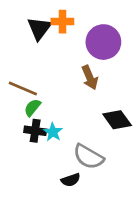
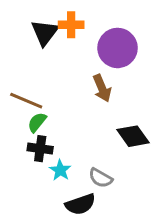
cyan star: (53, 132) -> (60, 170), moved
gray semicircle: (88, 157) -> (100, 178), size x0.7
black semicircle: (71, 180) -> (80, 204), size x1.4

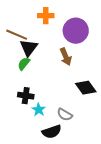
black triangle: (45, 32) -> (29, 48), moved
brown line: (26, 101) -> (17, 35), moved
green semicircle: (37, 122) -> (24, 64), moved

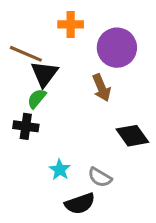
black cross: (26, 96) -> (26, 126), moved

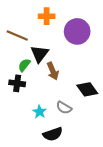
black triangle: (44, 74) -> (40, 54), moved
brown arrow: (101, 88) -> (53, 71), moved
gray semicircle: (100, 177) -> (64, 108), moved

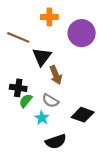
green semicircle: (24, 65) -> (26, 101), moved
black diamond: (87, 89) -> (83, 115), moved, turned -35
gray semicircle: (64, 108) -> (50, 101), moved

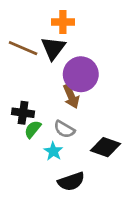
purple circle: (82, 33) -> (81, 74), moved
black triangle: (42, 57) -> (53, 48), moved

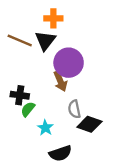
gray semicircle: (64, 129) -> (74, 109), moved, turned 48

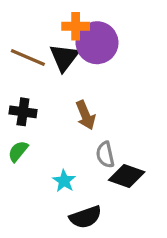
purple circle: (69, 63) -> (97, 43), moved
black cross: (20, 95) -> (23, 112), moved
green semicircle: (28, 109) -> (18, 151), moved

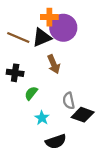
black triangle: (64, 58) -> (42, 37), turned 30
brown arrow: (85, 115) -> (54, 64), moved
green semicircle: (18, 151) -> (31, 93), moved

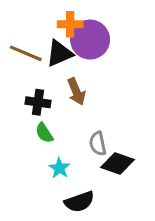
black cross: (15, 73) -> (38, 102), moved
green semicircle: (31, 93) -> (44, 133), turned -72

